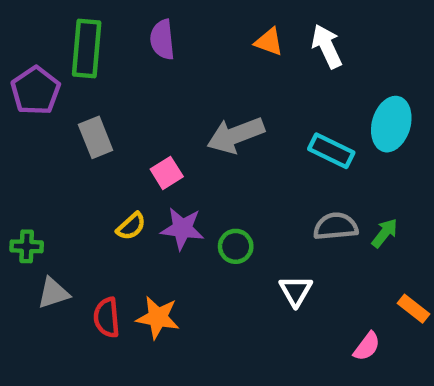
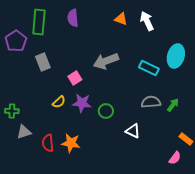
white triangle: (296, 291) -> (133, 131), turned -35
pink semicircle: (367, 346) -> (175, 158), moved

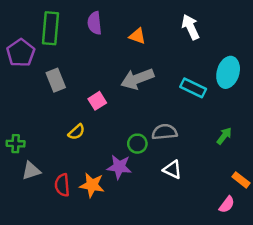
orange triangle: (121, 19) -> (137, 36), moved
gray semicircle: (151, 102) -> (165, 132), moved
purple star: (82, 103) -> (119, 167), moved

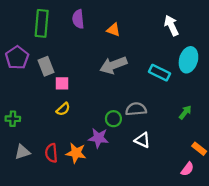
white arrow: (190, 27) -> (171, 26), moved
purple pentagon: (21, 53) -> (17, 58), moved
pink square: (97, 101) -> (62, 83), moved, turned 32
gray triangle: (31, 171) -> (22, 152), moved

